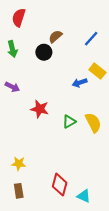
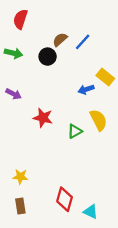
blue line: (91, 39) -> (83, 42), moved
green arrow: (12, 49) -> (14, 53), turned -63
yellow semicircle: (93, 123) -> (99, 120), moved

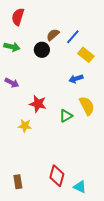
yellow rectangle: (105, 77) -> (86, 55), moved
yellow star: (20, 177) -> (25, 126), moved

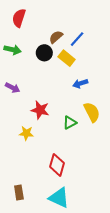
yellow rectangle: (86, 55) -> (67, 58), moved
red diamond: (57, 176) -> (57, 165), moved
cyan triangle: (80, 187) -> (59, 198), moved, size x1.5

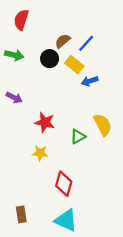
blue arrow: (80, 84) -> (90, 81), moved
yellow star: (26, 133) -> (40, 153), moved

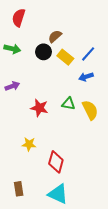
blue line: (86, 43) -> (88, 54), moved
blue arrow: (90, 81) -> (86, 77), moved
purple arrow: (14, 98) -> (12, 86), turned -48
green triangle: (78, 137) -> (68, 104), moved, turned 40
yellow star: (40, 153) -> (29, 144), moved

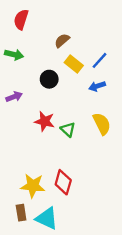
black circle: (44, 52) -> (49, 79), moved
green triangle: (68, 104) -> (68, 130), moved, turned 32
yellow star: (29, 144) -> (33, 186), moved, size x1.5
cyan triangle: (58, 194) -> (47, 218), moved

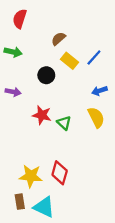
blue arrow: (97, 86) -> (99, 91), moved
purple arrow: (14, 97) -> (13, 92), turned 32

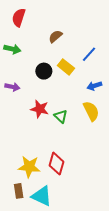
yellow rectangle: (70, 61) -> (66, 67), moved

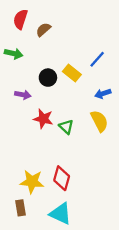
brown semicircle: (55, 36) -> (43, 30), moved
purple arrow: (12, 87) -> (23, 95), moved
cyan triangle: (42, 196) -> (61, 214), moved

